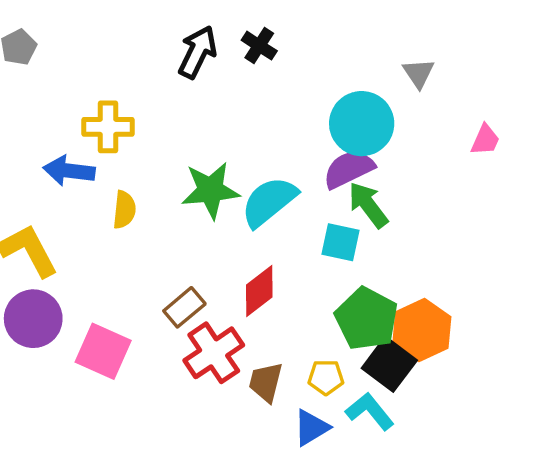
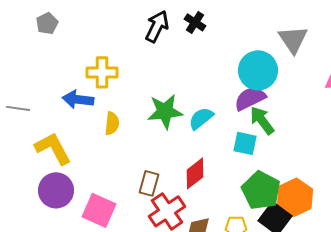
gray triangle: (419, 73) -> (293, 39), size x1.5
cyan semicircle: (269, 202) -> (201, 118), size x0.7
brown rectangle: (184, 307) -> (149, 183), turned -35

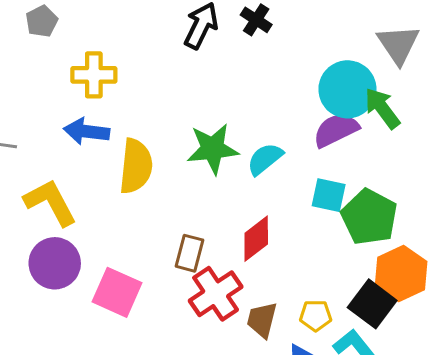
yellow cross: (102, 72) -> (94, 75), moved
green arrow: (262, 120) -> (382, 108), moved
yellow semicircle: (112, 123) -> (136, 166), size x1.6
green pentagon: (261, 190) -> (369, 217), moved

